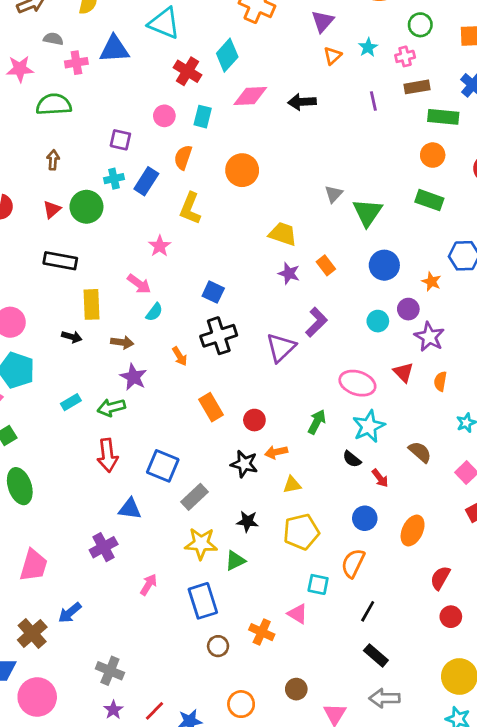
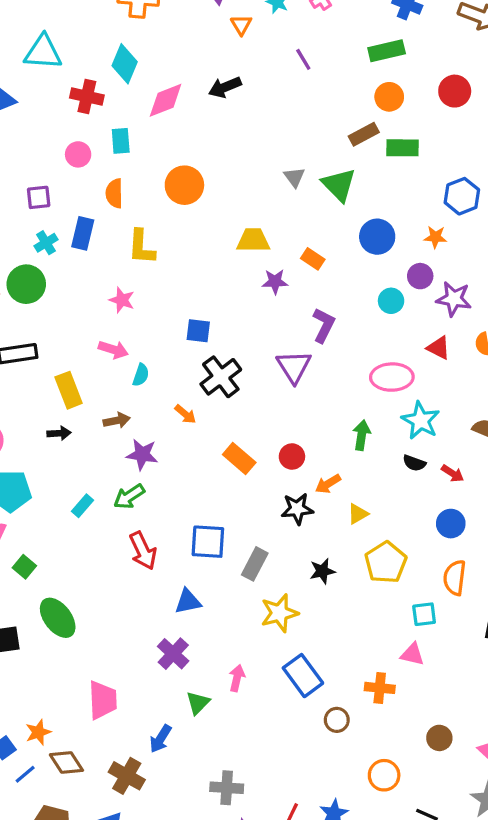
brown rectangle: (417, 87) -> (364, 134), moved
green triangle: (235, 561) -> (198, 703), moved

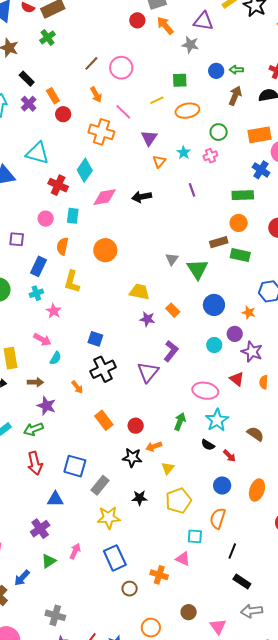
cyan cross: (46, 243) -> (36, 293), moved
yellow triangle: (358, 514) -> (168, 468), turned -32

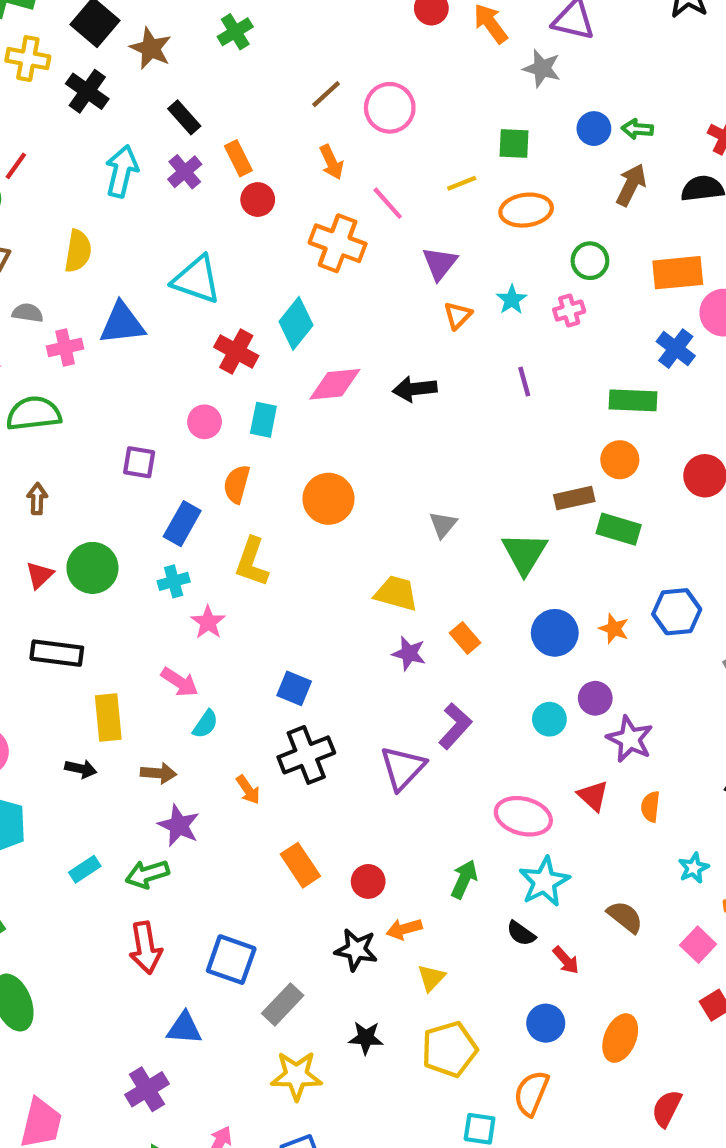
gray triangle: (172, 259) -> (443, 525), moved
orange star: (249, 312) -> (614, 629), moved

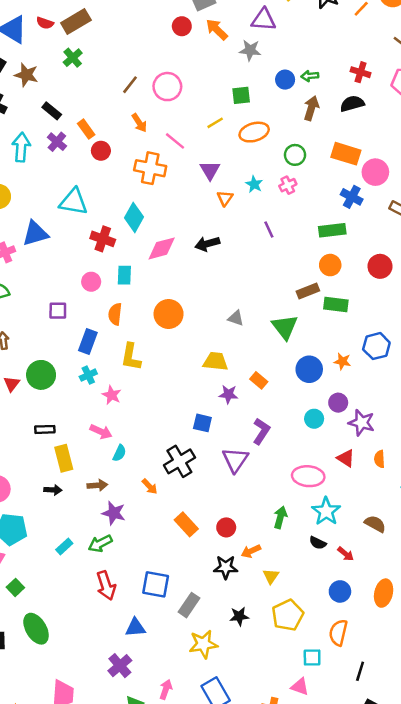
orange rectangle: (678, 273) -> (346, 154), turned 32
gray triangle: (443, 525) -> (236, 318), turned -42
black rectangle: (57, 653) -> (45, 429), moved, size x0.7
blue square: (294, 688) -> (202, 423), moved

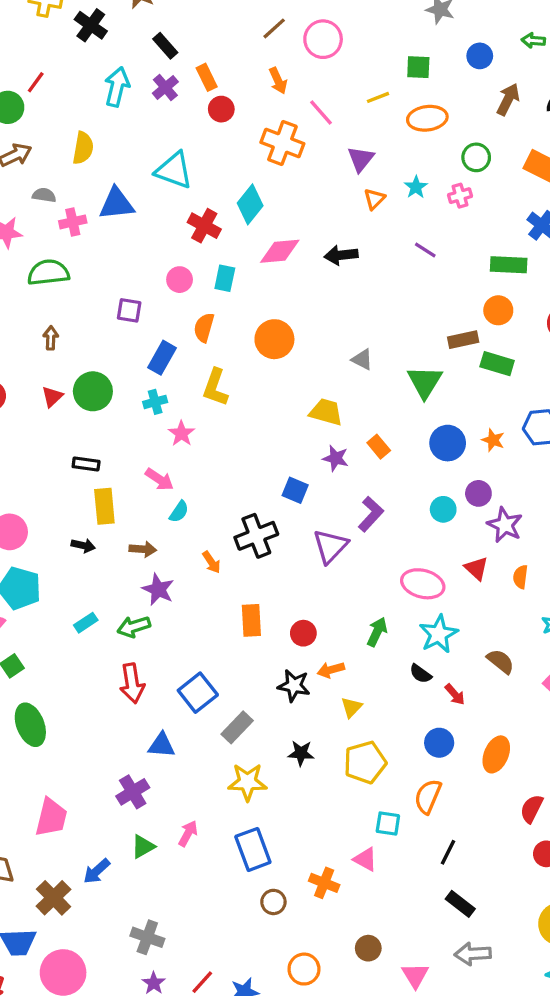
green arrow: (310, 76) -> (533, 41), moved
purple line: (269, 230) -> (425, 250), turned -42
orange rectangle: (186, 524) -> (251, 620), turned 30
blue square: (156, 584) -> (198, 693), turned 32

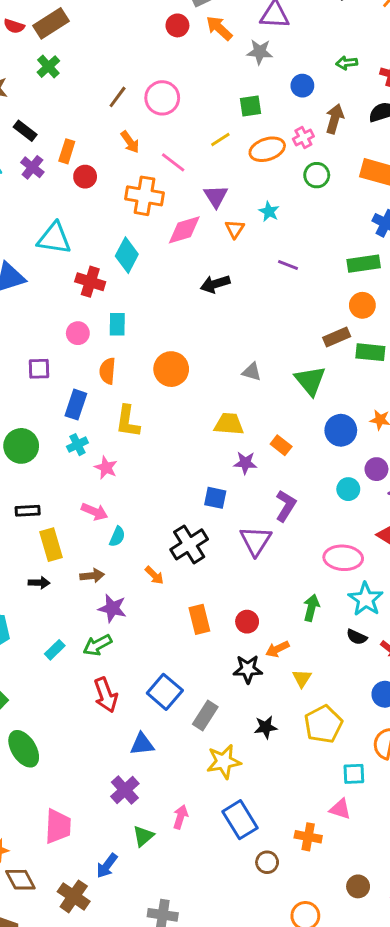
orange rectangle: (207, 77) -> (67, 151), turned 55
pink cross: (460, 196) -> (303, 138), moved
pink diamond: (280, 251) -> (184, 230), moved

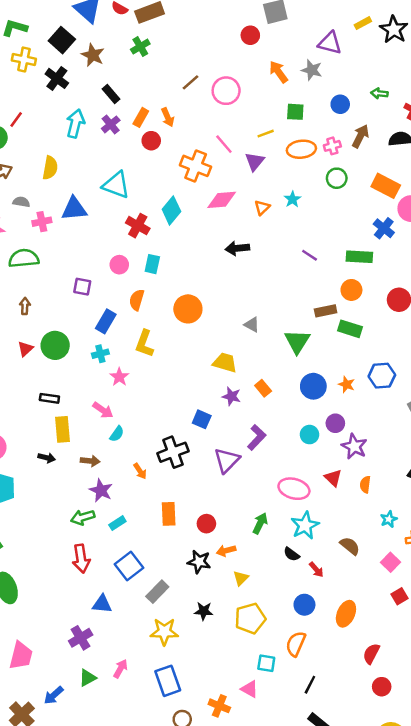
orange arrow: (219, 28) -> (279, 72), moved
orange arrow: (130, 142) -> (168, 117), moved
purple triangle: (216, 196) -> (255, 161), moved
purple line: (288, 265) -> (310, 255), moved
cyan rectangle: (55, 650) -> (117, 523), moved

